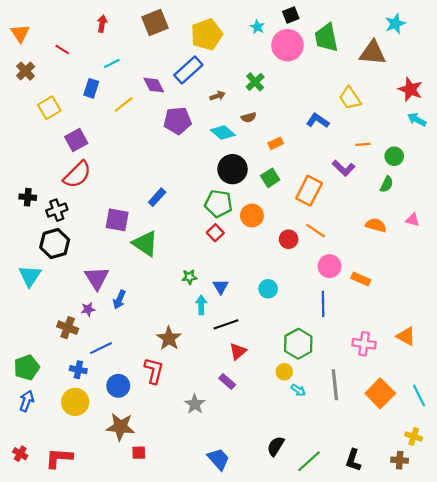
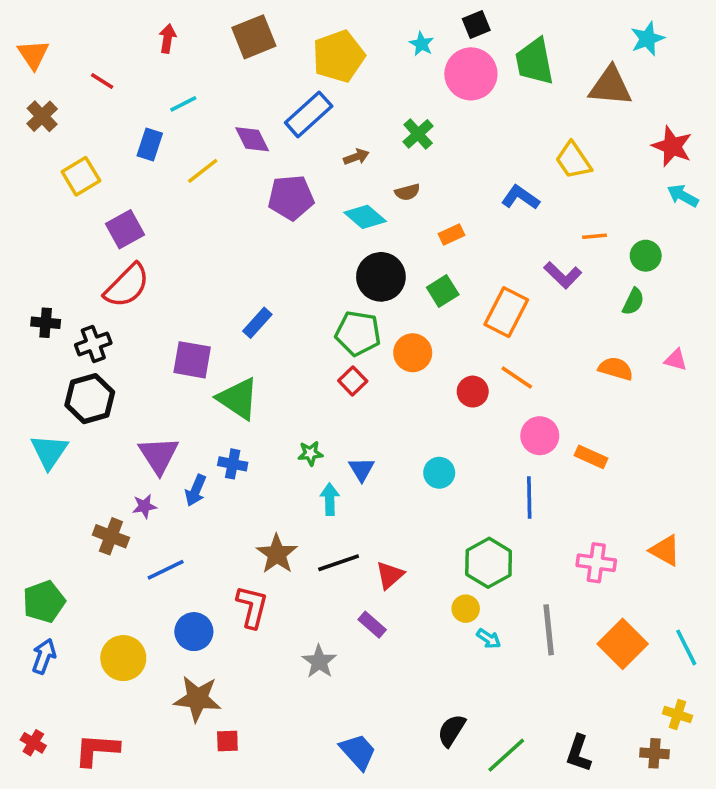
black line: (226, 324) -> (339, 563), moved
blue cross: (78, 370) -> (233, 464), moved

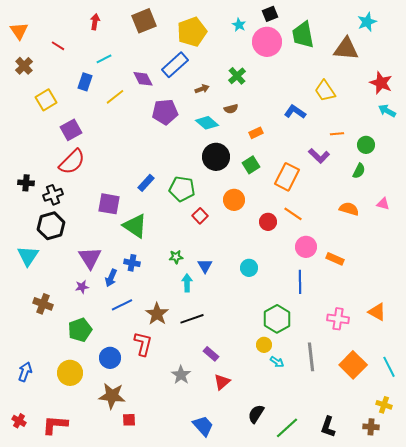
green pentagon: (358, 333) -> (182, 189), moved
brown cross: (111, 536) -> (43, 304), moved
blue line: (166, 570) -> (122, 305), moved
red triangle: (390, 575) -> (222, 382), moved
green pentagon: (44, 602) -> (80, 330), moved

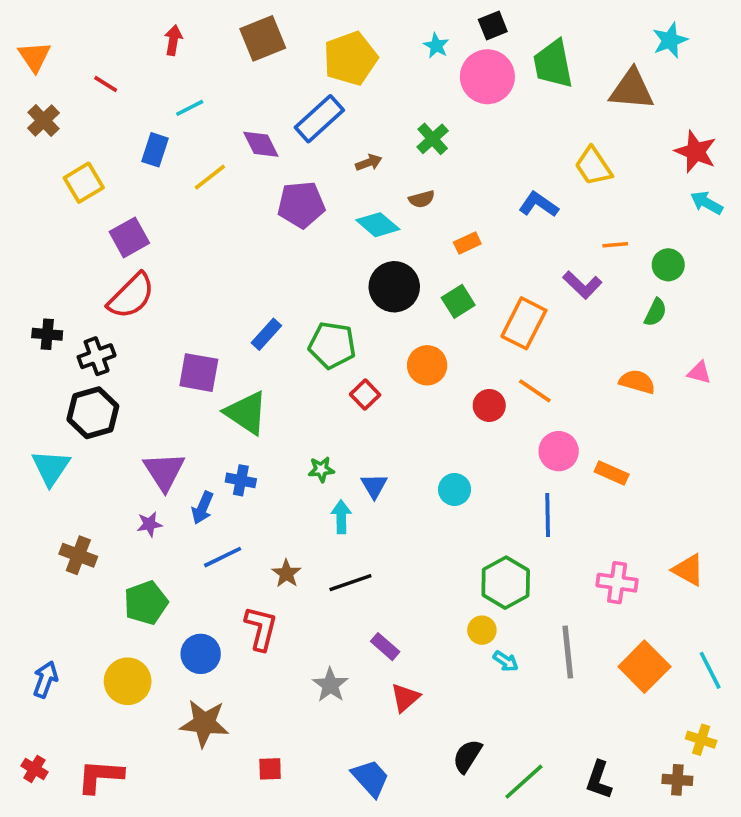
brown star: (157, 314) -> (286, 573), size x0.7
red square: (129, 420) -> (270, 769), moved

